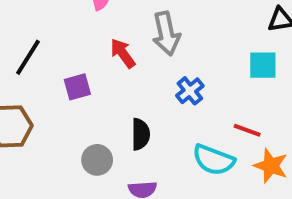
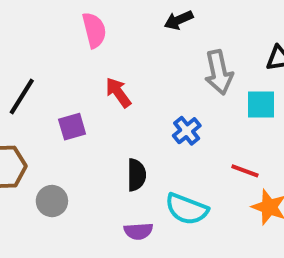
gray arrow: (166, 34) -> (219, 72), moved
gray circle: (97, 160) -> (52, 201), moved
cyan semicircle: (214, 160) -> (187, 209), moved

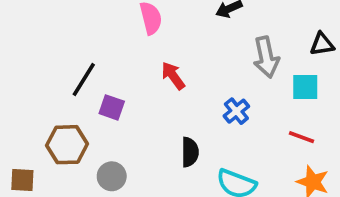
purple square: (72, 127) -> (112, 107), moved, turned 35
red line: (245, 171) -> (302, 137), moved

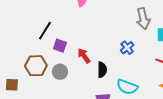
red arrow: (173, 76) -> (84, 56), moved
gray circle: (112, 176) -> (60, 72), moved

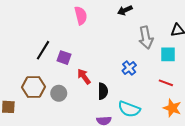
purple square: (60, 46) -> (64, 58), moved

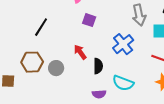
purple square: (64, 58) -> (89, 20), moved
blue cross: (129, 68) -> (123, 44), size x1.5

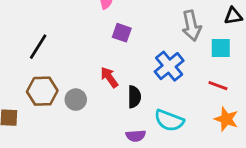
black line: (41, 27) -> (38, 47), moved

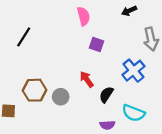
black line: (38, 47) -> (24, 37), moved
black semicircle: (134, 97) -> (106, 95), turned -147

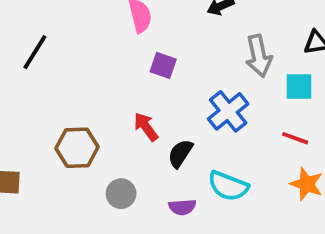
brown hexagon: (35, 90) -> (77, 148), moved
gray circle: (61, 97) -> (121, 194), moved

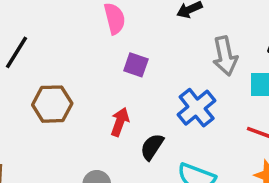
red arrow: (146, 127) -> (120, 122), turned 56
brown hexagon: (77, 148) -> (52, 104), moved

